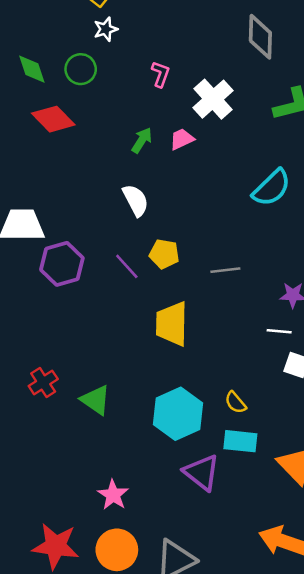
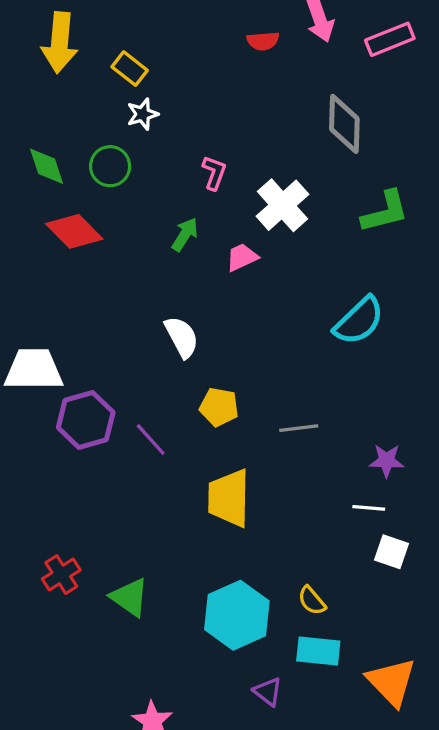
green arrow: (142, 140) -> (185, 235), moved
purple line: (127, 266) -> (151, 440), moved
purple triangle: (202, 472) -> (268, 692), size x0.6

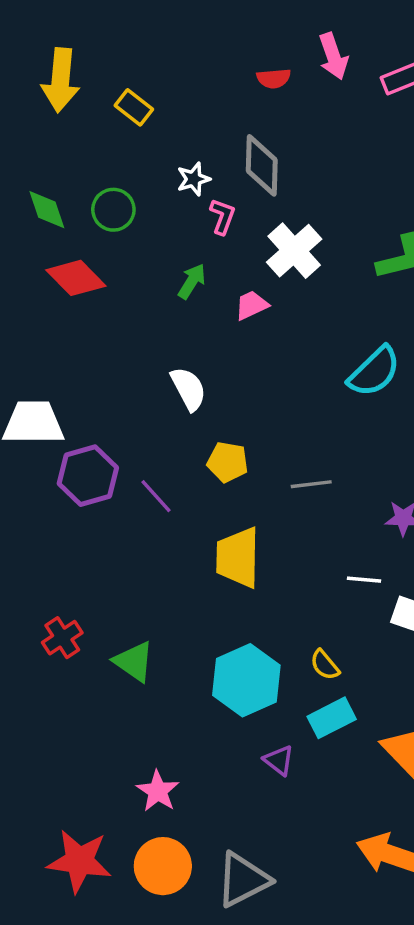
white star: (143, 114) -> (194, 179), moved
gray diamond: (344, 124) -> (262, 165), moved
white line: (369, 508) -> (364, 580), moved
cyan rectangle: (318, 651) -> (332, 718), turned -33

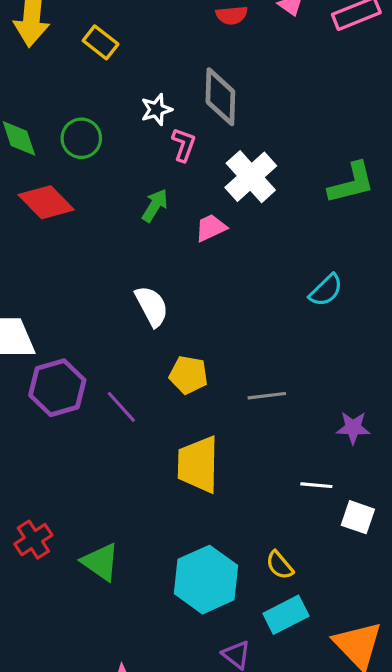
cyan semicircle: (374, 372) -> (326, 290), size x0.7

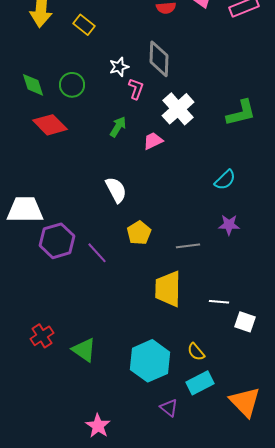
yellow pentagon: (188, 375) -> (139, 233), turned 30
purple star: (353, 428) -> (229, 225), moved
yellow trapezoid: (198, 464) -> (168, 289), moved

